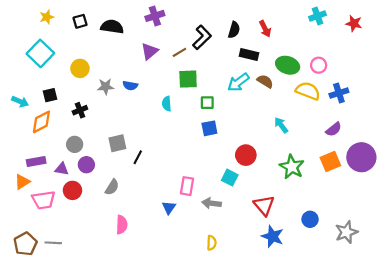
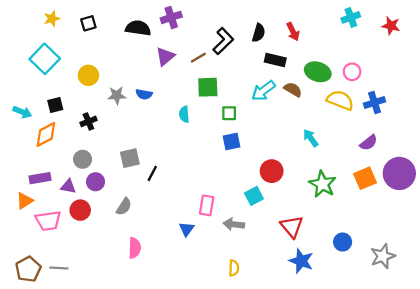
black semicircle: (112, 27) -> (138, 28), moved
cyan square: (230, 178) -> (254, 196), turned 35

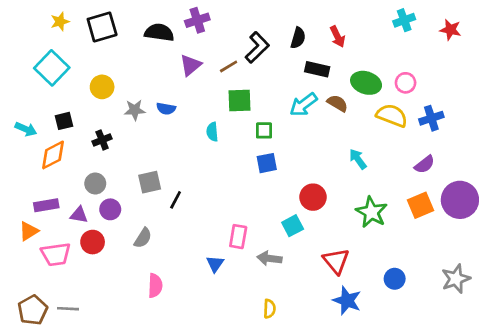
black square: (88, 23) -> (102, 27), size x1.6
gray star: (383, 256) -> (456, 279), moved

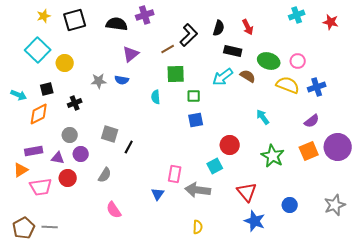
purple triangle: (191, 65) -> (131, 54), moved
yellow circle: (102, 87) -> (65, 63), moved
gray square: (150, 182) -> (110, 134), turned 30
gray arrow: (269, 258) -> (198, 190), size x1.4
pink semicircle: (155, 286) -> (114, 210), turned 144

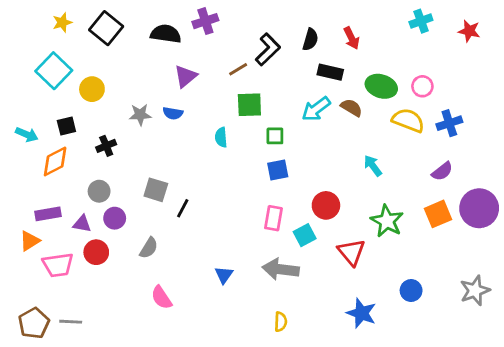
black square: (75, 20) -> (106, 28), turned -35
pink rectangle: (175, 174) -> (273, 218), moved
red triangle: (247, 192) -> (351, 252), moved

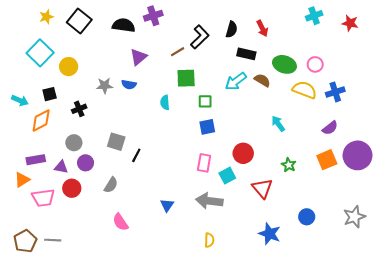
green star: (387, 221) -> (289, 165), size x0.6

